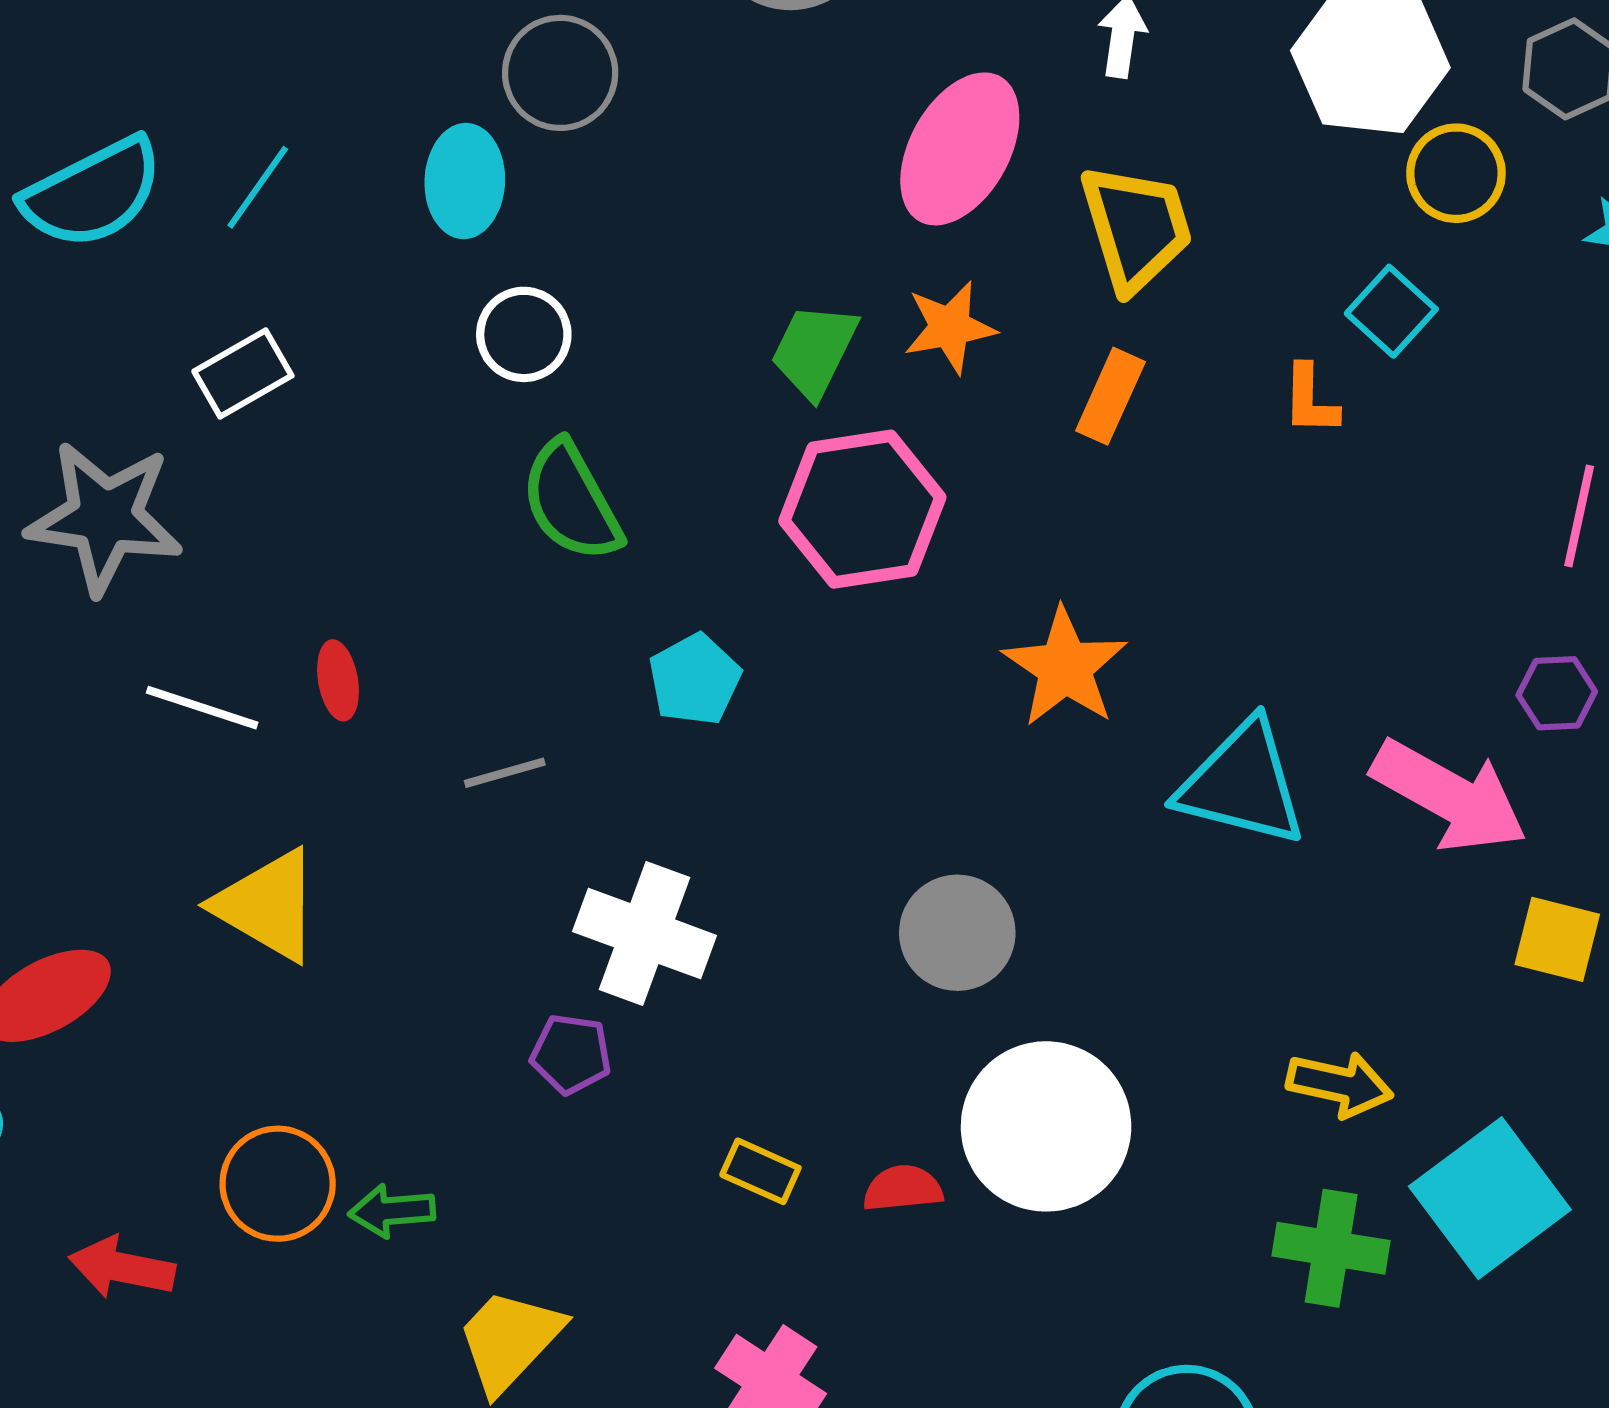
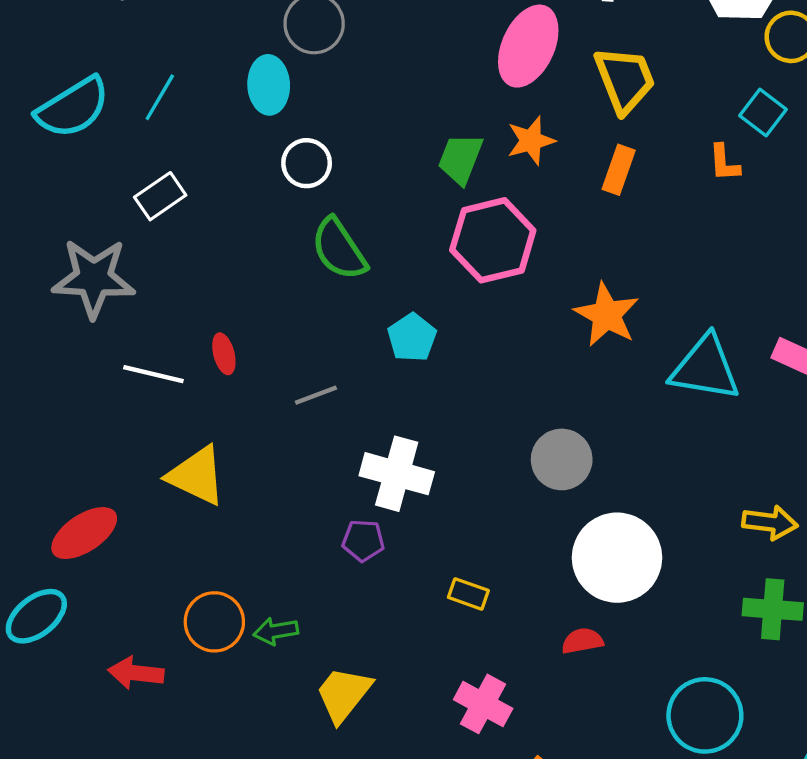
red semicircle: (903, 1188) -> (582, 641), moved

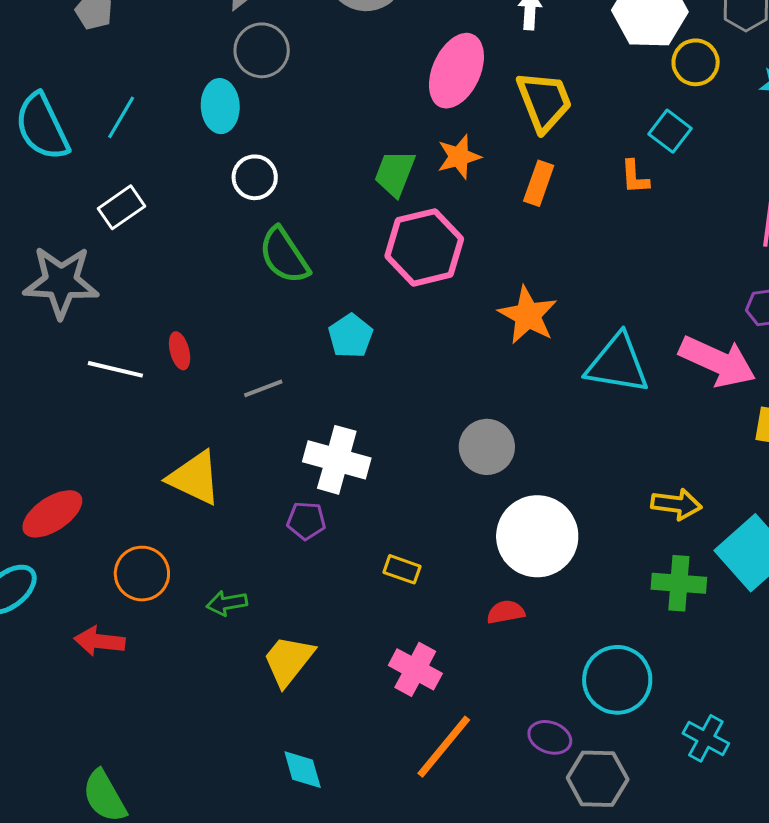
cyan semicircle: (73, 108) -> (42, 127), turned 96
yellow triangle: (197, 476) -> (195, 478), moved
orange circle: (214, 622) -> (142, 574), moved

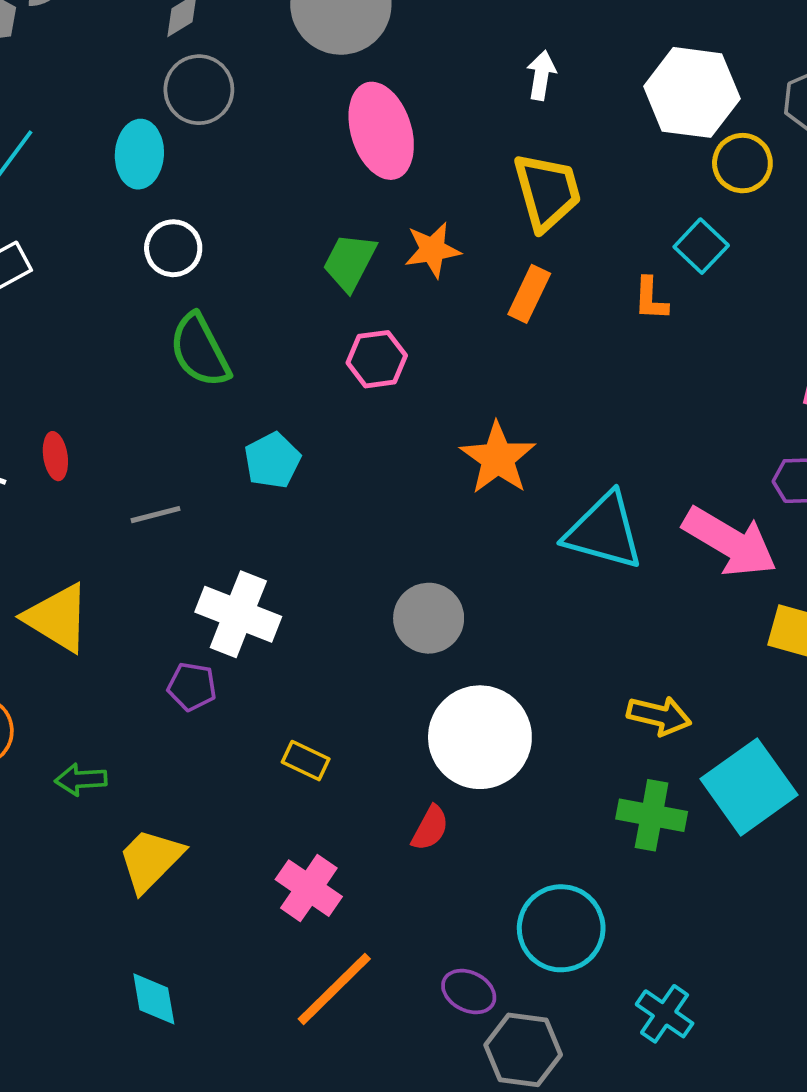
pink ellipse: (456, 71) -> (381, 131), moved, turned -48
pink hexagon: (424, 247) -> (377, 359), size x0.6
red semicircle: (506, 612) -> (430, 828), turned 123

